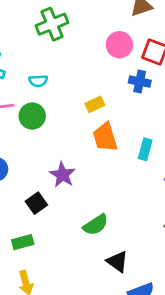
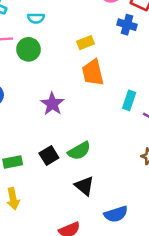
cyan rectangle: (145, 149) -> (129, 100), moved
black square: (36, 203) -> (49, 156), moved
black triangle: (117, 262) -> (84, 186), moved

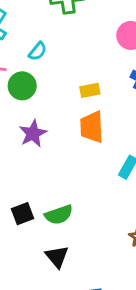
cyan semicircle: (36, 18) -> (38, 51), turned -63
purple star: (52, 104) -> (33, 133), moved

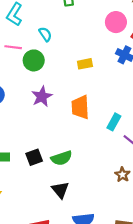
cyan semicircle: (38, 51) -> (45, 34), turned -72
orange trapezoid: (92, 127) -> (80, 107), moved

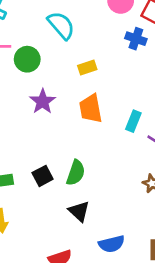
cyan semicircle: (45, 34) -> (61, 25), moved, size x1.6
yellow rectangle: (85, 64) -> (87, 67), moved
green semicircle: (62, 158) -> (76, 173), turned -45

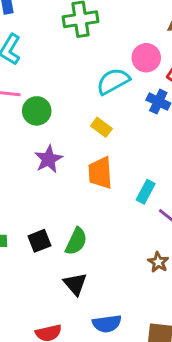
cyan semicircle: (61, 25) -> (113, 81), moved, turned -84
yellow rectangle: (87, 67) -> (101, 127), turned 48

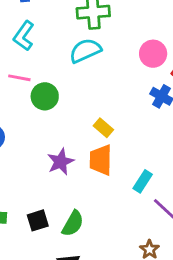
cyan semicircle: (113, 81) -> (85, 51), moved
yellow rectangle: (101, 127) -> (103, 128), moved
purple star: (48, 159) -> (61, 162), moved

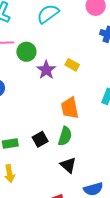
orange trapezoid: (101, 160) -> (70, 108), moved
purple star: (61, 162) -> (46, 70), moved

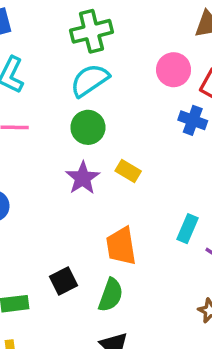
green circle: (26, 52) -> (88, 127), moved
black square: (40, 139) -> (64, 281), moved

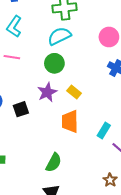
orange trapezoid: (121, 246) -> (70, 121), moved
black square: (64, 281) -> (21, 109), moved

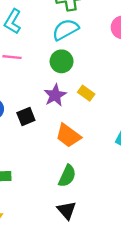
orange trapezoid: (70, 121) -> (68, 136), moved, turned -50

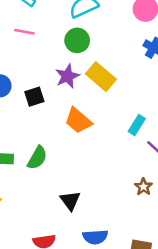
yellow rectangle: (86, 93) -> (101, 77), size x1.6
green semicircle: (67, 176) -> (37, 158), moved

